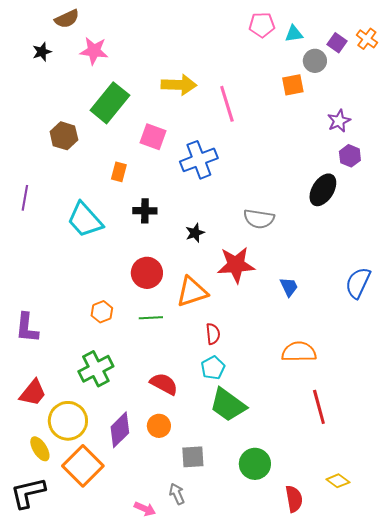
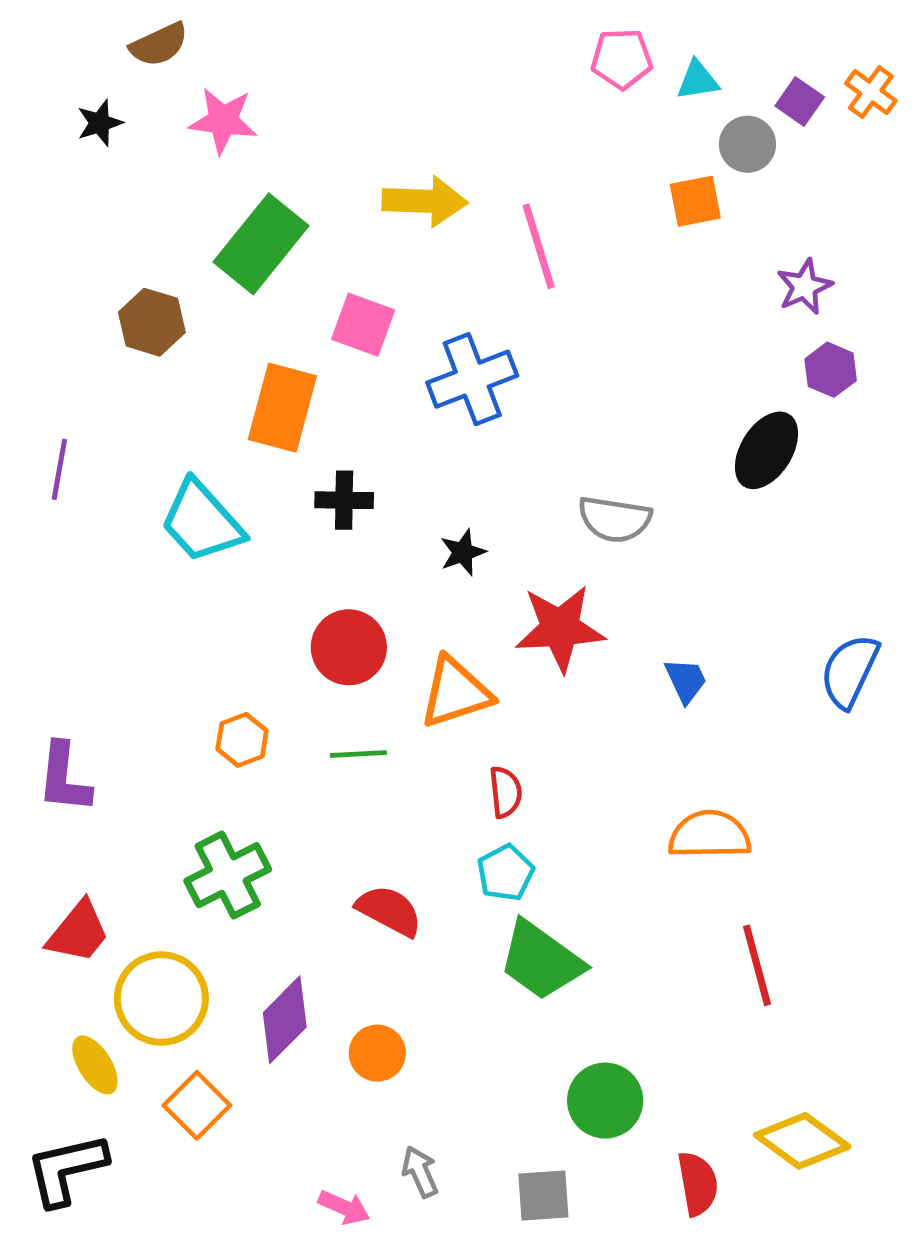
orange rectangle: (119, 172) -> (282, 408), size x1.8
orange circle: (159, 426) -> (377, 1053), moved
gray square: (193, 457) -> (543, 1195), moved
orange square: (83, 466) -> (197, 1105), size x0.7
yellow diamond: (338, 481) -> (802, 1141), size x1.6

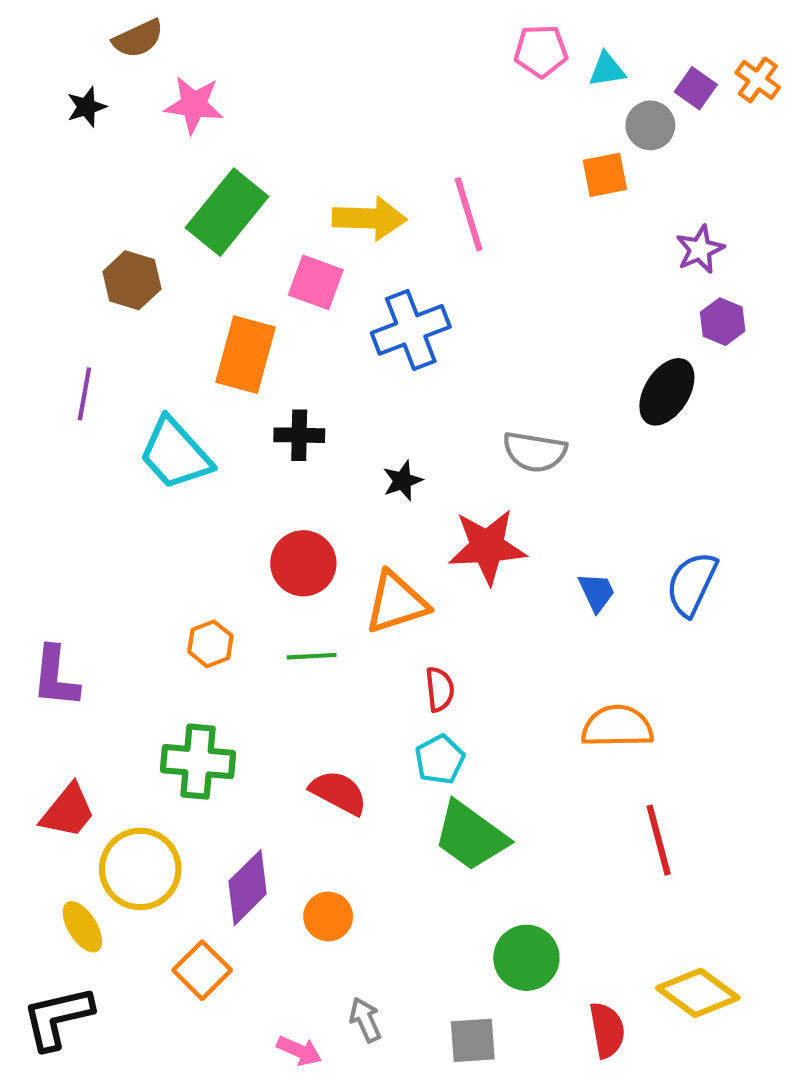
yellow arrow: (425, 201) -> (369, 218), moved
purple line: (59, 469) -> (84, 394), moved
blue semicircle: (850, 671) -> (692, 584), moved
green cross: (228, 875) -> (198, 762), turned 32
orange square: (197, 1105) -> (202, 970), moved

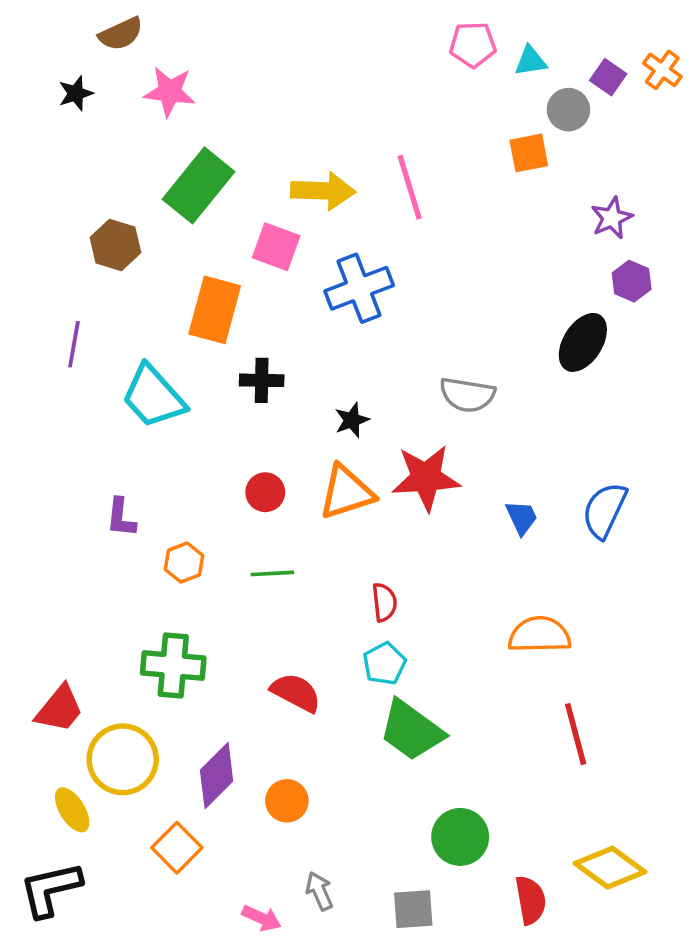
red circle: (303, 563) -> (265, 492), size x0.7
orange triangle: (396, 603) -> (346, 492), moved
purple L-shape: (55, 677) -> (121, 517), moved, size x0.7

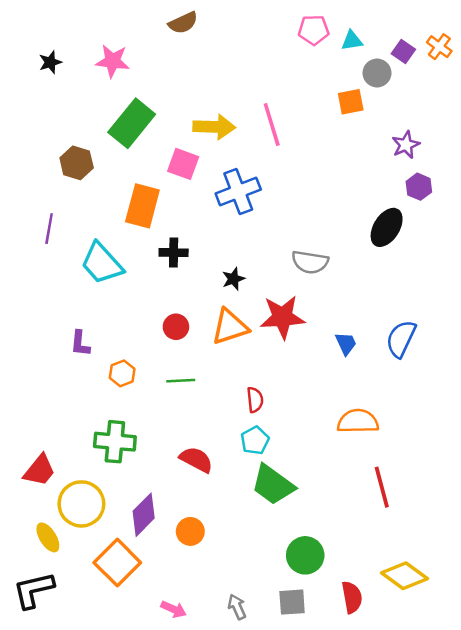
brown semicircle: (121, 34) -> (183, 23), moved
orange square: (177, 848) -> (117, 563), size x1.4
gray arrow: (319, 891) -> (237, 607), moved
gray square: (413, 909) -> (292, 602), moved

